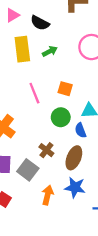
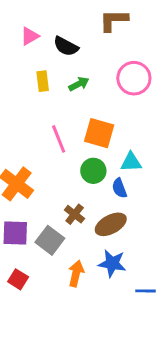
yellow rectangle: (22, 49) -> (43, 81), size x0.6
orange square: (65, 89) -> (99, 133), size x1.5
brown ellipse: (74, 158) -> (111, 224), turned 40

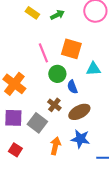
yellow rectangle: (43, 81) -> (32, 13), turned -48
green circle: (93, 171) -> (57, 74), moved
blue semicircle: (119, 188) -> (72, 87), moved

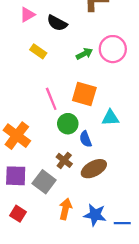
green arrow: (57, 15) -> (84, 54), moved
blue star: (80, 139) -> (95, 215), moved

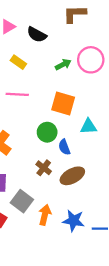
pink line: (51, 99) -> (17, 94), moved, turned -65
gray square: (44, 182) -> (22, 201), moved

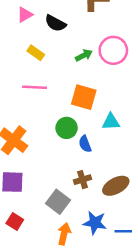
brown cross: (44, 168) -> (83, 180), moved, turned 35
brown ellipse: (72, 176) -> (116, 186), moved
gray square: (22, 201) -> (58, 202), moved
orange arrow: (45, 215) -> (64, 234), moved

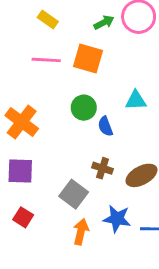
orange square: (84, 97) -> (88, 59), moved
brown cross: (83, 180) -> (103, 168), turned 35

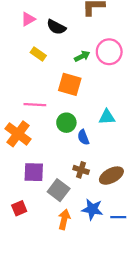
pink line: (46, 60) -> (35, 105), moved
purple square: (20, 171) -> (34, 172), moved
red square: (23, 217) -> (19, 208), turned 35

